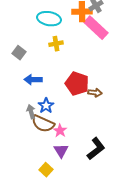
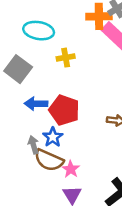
cyan ellipse: (49, 19) -> (39, 31), moved
gray square: (19, 53) -> (18, 69), size x1.5
red pentagon: (77, 84) -> (64, 110), moved

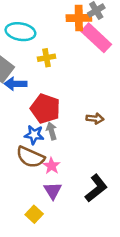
blue arrow: (36, 104) -> (15, 84), moved
blue star: (53, 137) -> (34, 135), turned -30
gray arrow: (33, 145) -> (52, 131), moved

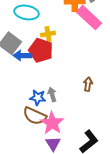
red pentagon: (45, 109) -> (41, 50), moved
brown arrow: (95, 119) -> (88, 84), turned -88
pink star: (52, 166) -> (52, 123), size x1.6

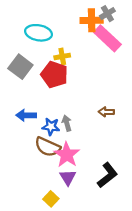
blue arrow: (22, 56) -> (26, 115), moved
brown arrow: (88, 84) -> (106, 112), turned -96

